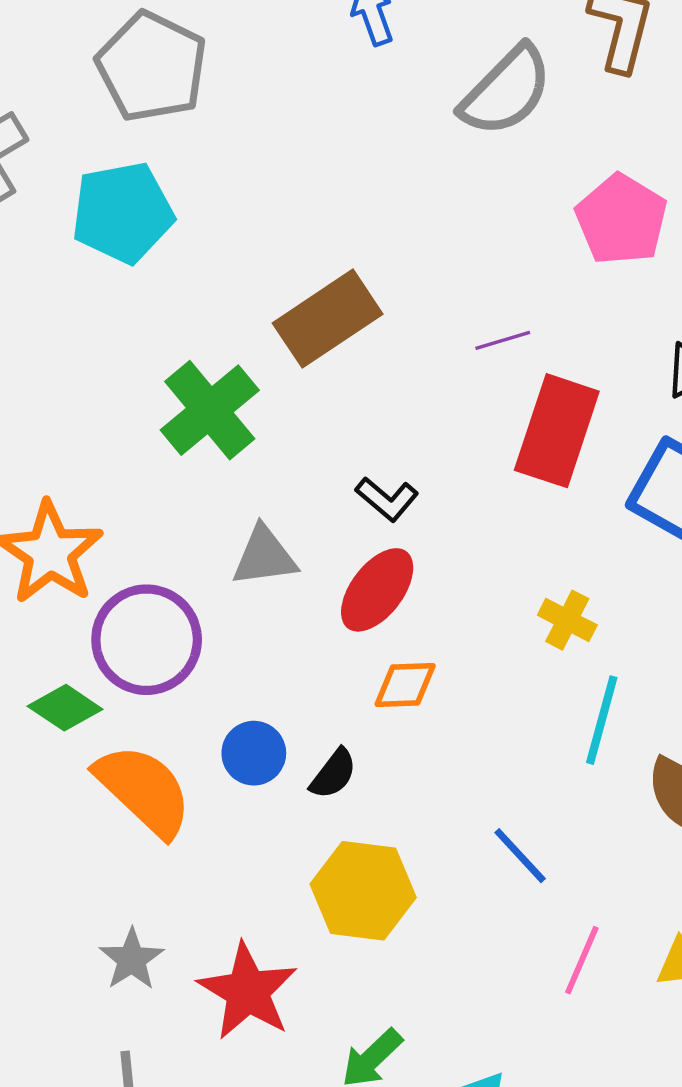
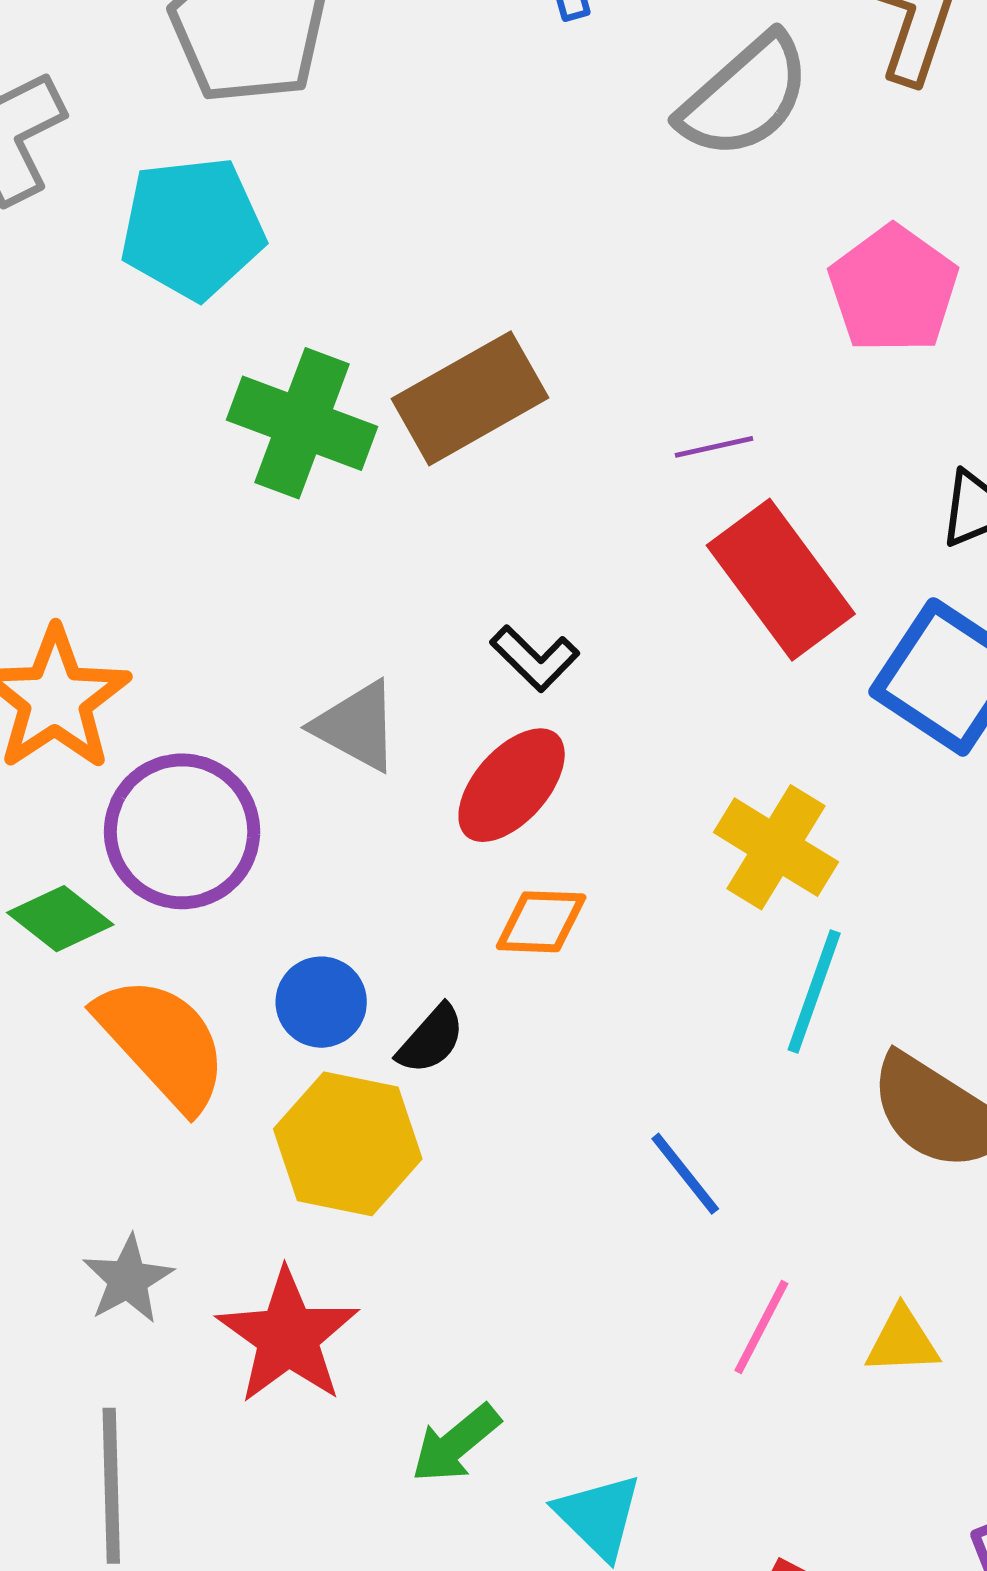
green cross: (210, 410) -> (302, 423), moved, turned -34
red rectangle: (557, 431) -> (781, 580), turned -59
gray triangle: (264, 556) -> (356, 726), turned 32
yellow cross: (567, 620) -> (776, 847), size x1.5
yellow hexagon: (363, 891) -> (348, 1144), moved

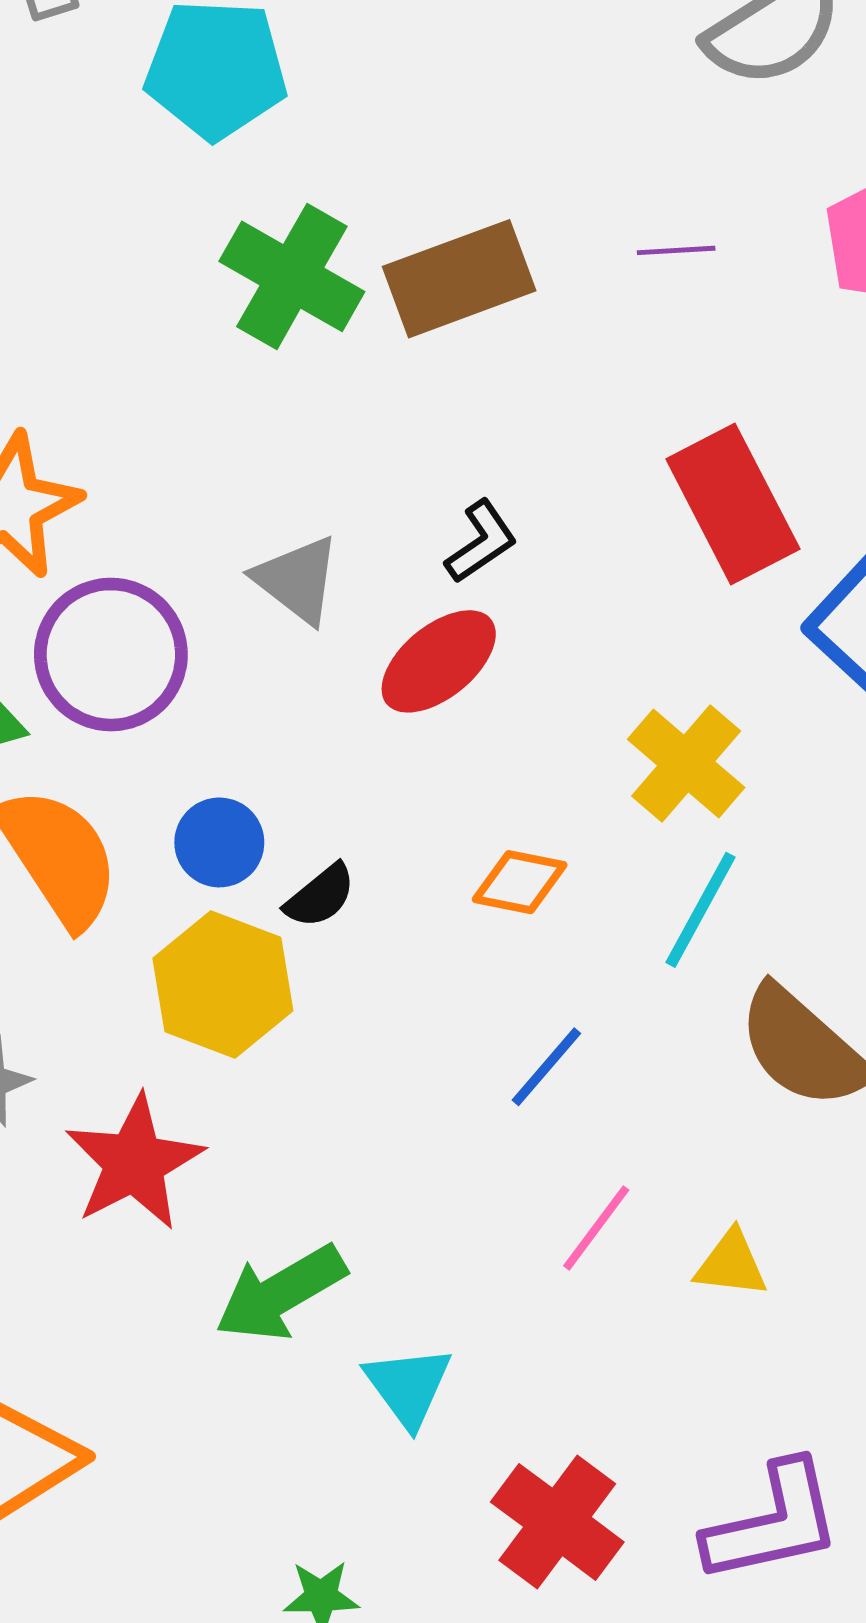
purple line: (714, 447) -> (676, 250), moved
black L-shape: (535, 658) -> (481, 542), turned -88
orange diamond: (541, 922) -> (520, 882), moved
blue line: (685, 1174) -> (546, 1067), turned 70
green arrow: (456, 1443) -> (281, 1293), size x1.4

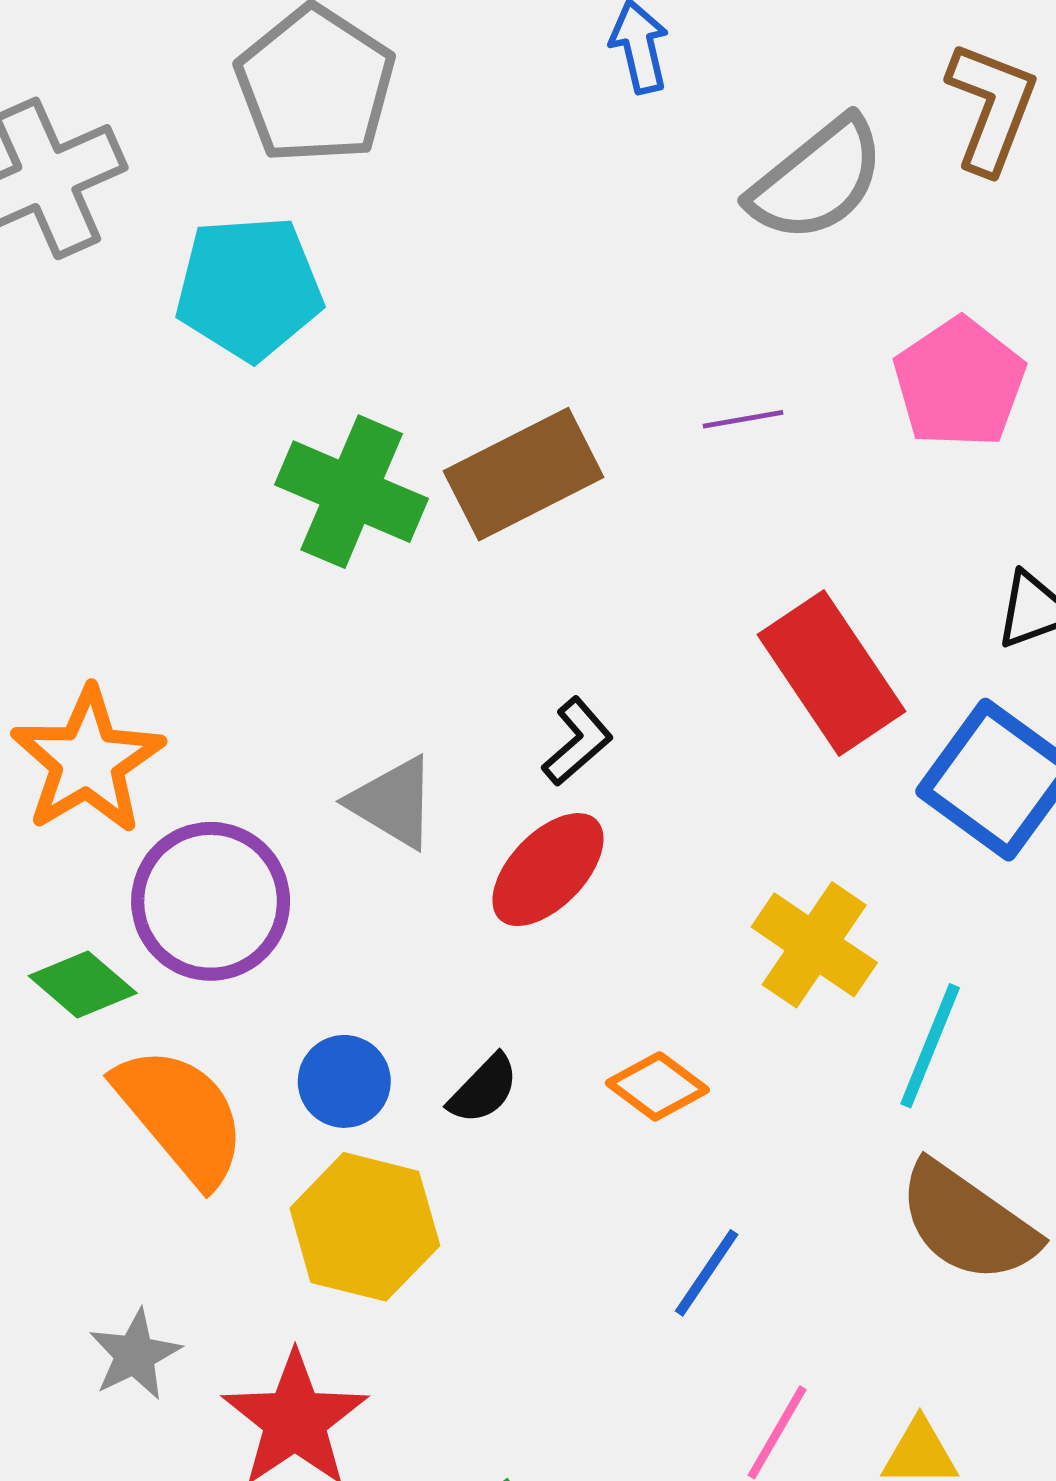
orange diamond: (520, 882) -> (657, 1086), turned 32
black semicircle: (320, 896) -> (484, 1089), moved
cyan line: (701, 910) -> (930, 1046), moved

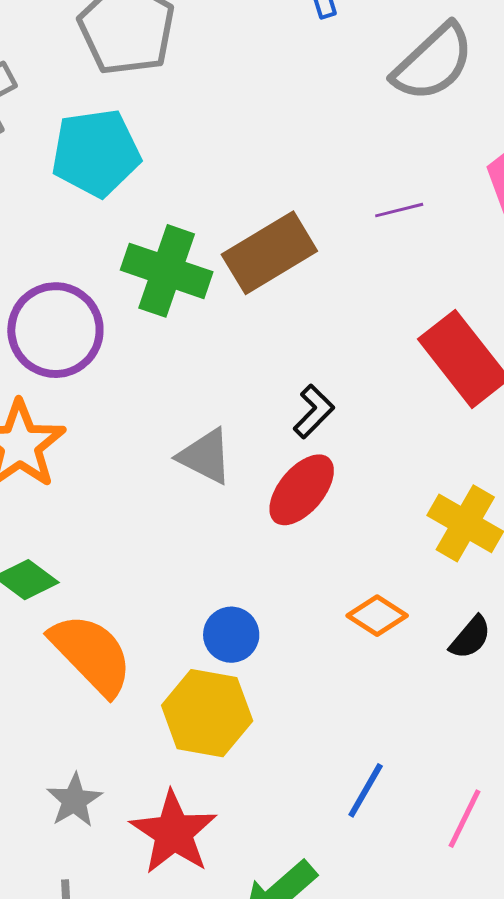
purple circle: (211, 901) -> (55, 330), moved
blue circle: (344, 1081) -> (231, 635), moved
black semicircle: (484, 1089) -> (470, 637), moved
blue line: (707, 1273) -> (366, 790), moved

